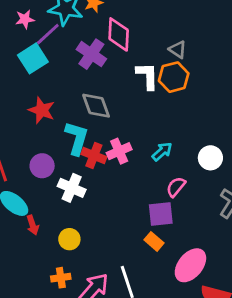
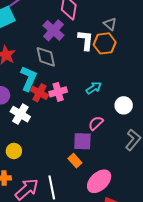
purple cross: (91, 54) -> (53, 30), moved
cyan arrow: (162, 152) -> (94, 88), moved

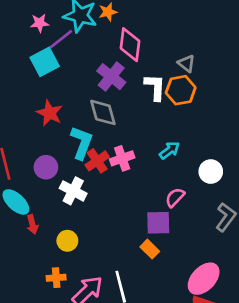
red cross: (39, 93) -> (97, 161), turned 30
pink ellipse: (99, 181) -> (204, 279), moved

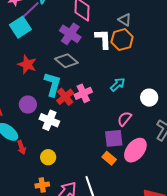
gray diamond: (103, 112) -> (66, 61), turned -30
pink ellipse: (204, 279) -> (135, 150), moved

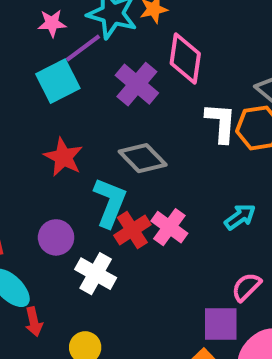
purple cross: (70, 34) -> (137, 84), moved
pink cross: (83, 93) -> (169, 227), turned -36

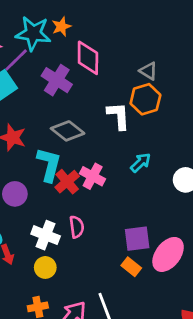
white L-shape: (221, 123) -> (118, 116), moved
white cross: (96, 274) -> (46, 235), moved
pink semicircle: (246, 287) -> (77, 227), moved, turned 135

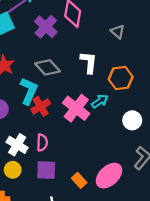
orange hexagon: (145, 99) -> (121, 78), moved
pink cross: (93, 176) -> (76, 108), moved, size x1.4
purple square: (137, 239) -> (46, 170), moved

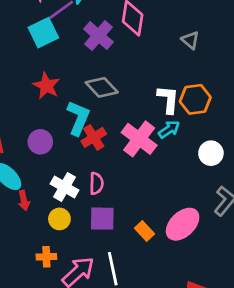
white L-shape: (89, 62) -> (168, 99), moved

